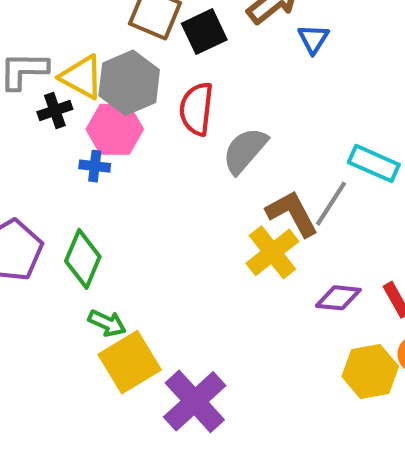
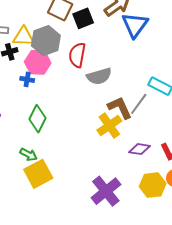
blue triangle: (313, 39) -> (135, 25), size x1.8
yellow triangle: (82, 77) -> (23, 37), turned -30
gray semicircle: (245, 151) -> (99, 76), turned -150
green diamond: (83, 259) -> (38, 119), moved
purple cross: (195, 401) -> (106, 191), moved

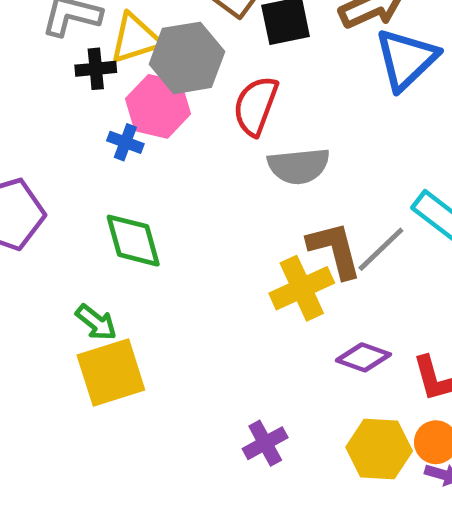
yellow triangle: (23, 37) -> (135, 38), turned -30
green diamond: (38, 119) -> (133, 241), turned -52
purple cross: (106, 191) -> (265, 443), size x0.6

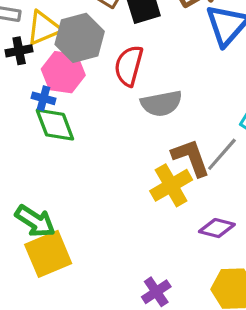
green diamond: (133, 241) -> (55, 125), moved
green arrow: (96, 322) -> (35, 221), size x1.4

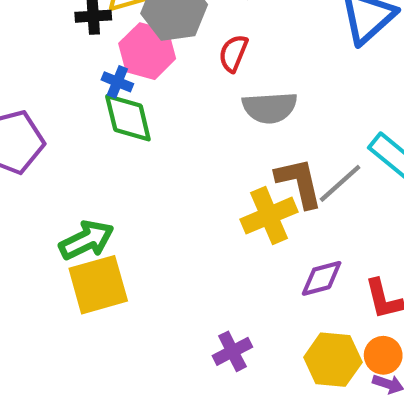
red semicircle: (129, 66) -> (233, 53), size x0.7
green arrow: (35, 221) -> (87, 240), turned -66
purple diamond: (217, 228) -> (322, 278), turned -36

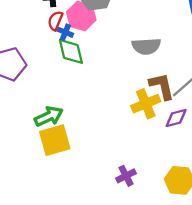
red semicircle: (233, 53) -> (55, 21), moved
purple diamond: (322, 278) -> (176, 118), moved

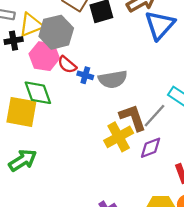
red semicircle: (55, 21) -> (67, 65), moved, turned -66
blue cross: (65, 32) -> (85, 75), moved
yellow square: (55, 140) -> (21, 112), moved, turned 32

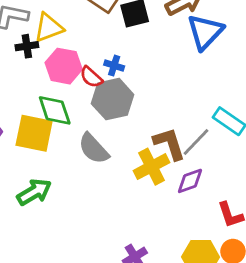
gray hexagon: (56, 32) -> (113, 99), moved
blue cross: (85, 75) -> (114, 66), moved
gray semicircle: (113, 79) -> (94, 149), moved, turned 56

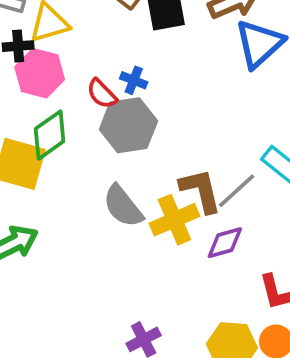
pink hexagon: (64, 66) -> (40, 73), moved
green diamond: (55, 110) -> (50, 135), turned 69
gray semicircle: (94, 149) -> (123, 206), moved

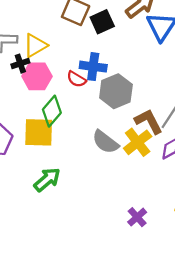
blue cross: (134, 80) -> (93, 67), size x1.6
gray hexagon: (128, 125) -> (116, 91), moved

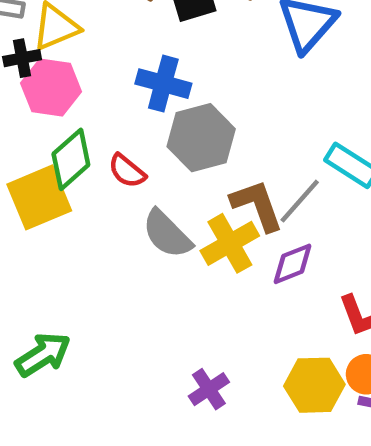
red semicircle: (76, 79) -> (127, 171), moved
yellow square: (39, 132) -> (39, 197), turned -32
green arrow: (47, 180) -> (43, 355), moved

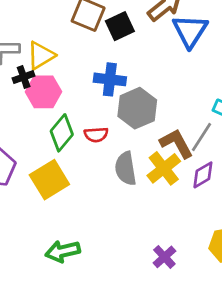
red semicircle: (127, 171) -> (96, 135), turned -35
yellow square: (39, 197) -> (49, 180), moved
gray semicircle: (167, 234) -> (126, 169), turned 44
green arrow: (43, 355) -> (63, 251), turned -152

